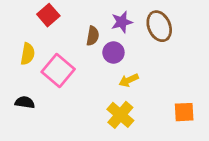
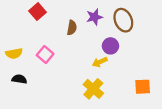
purple circle: (113, 52) -> (110, 46), moved
yellow semicircle: (28, 54) -> (14, 53), moved, turned 70
pink square: (58, 70) -> (45, 54), size x0.7

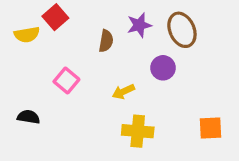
yellow semicircle: (14, 53) -> (27, 35), moved
yellow arrow: (100, 62) -> (123, 92), moved
yellow cross: (93, 89) -> (138, 131), turned -36

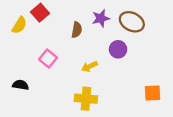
brown ellipse: (182, 30) -> (132, 22), turned -40
yellow semicircle: (27, 35) -> (19, 25), turned -48
yellow cross: (138, 131) -> (86, 99), moved

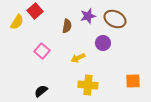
black semicircle: (20, 85) -> (41, 91), moved, turned -48
yellow cross: (86, 99) -> (88, 85), moved

